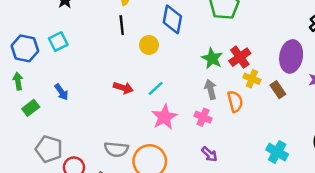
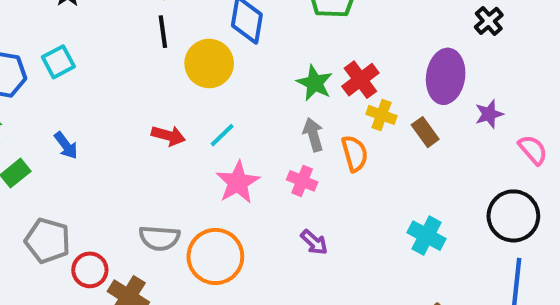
yellow circle: (149, 45) -> (209, 63), size x1.5

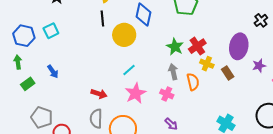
red arrow: (168, 136) -> (99, 94), moved
gray semicircle: (159, 238) -> (96, 119), turned 84

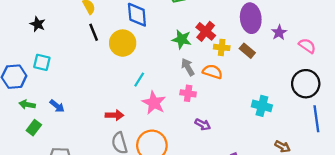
cyan square: (51, 31) -> (42, 62), turned -35
green arrow: (18, 62) -> (27, 105), moved, turned -56
orange semicircle: (193, 82) -> (212, 72), turned -42

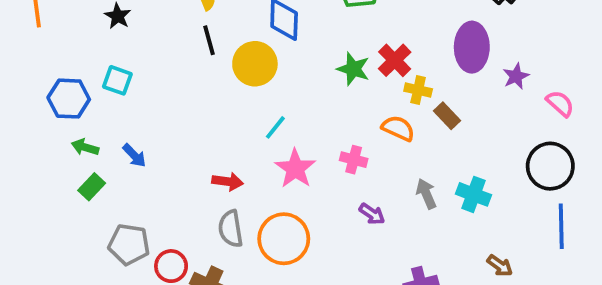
brown rectangle: (247, 51) -> (447, 116), moved
gray arrow: (188, 67) -> (426, 194), moved

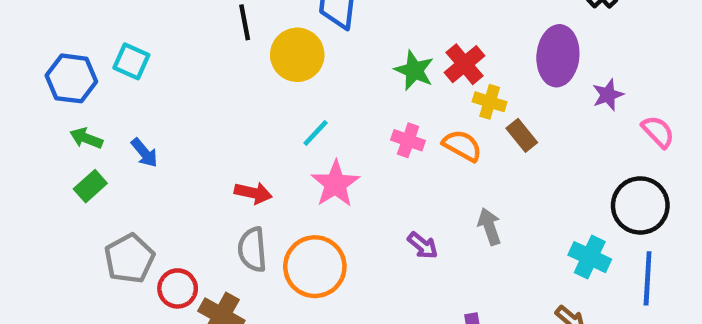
pink cross: (354, 160) -> (408, 140), moved
cyan cross: (474, 194) -> (590, 257), moved
gray pentagon: (129, 244) -> (129, 259), turned 30

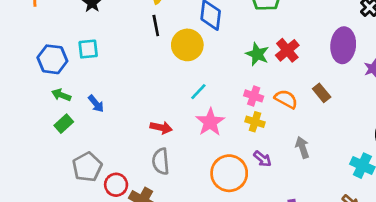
cyan square: (131, 61) -> (88, 49), turned -30
yellow cross: (490, 102) -> (255, 122), moved
orange circle: (315, 267) -> (229, 173), moved

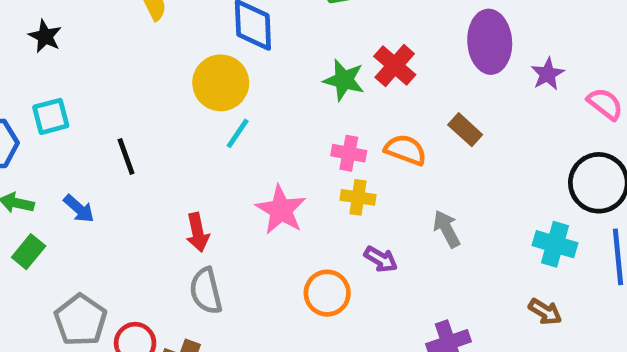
black line: (156, 26) -> (126, 156), moved
cyan line: (198, 92) -> (238, 133), moved
red arrow: (161, 128) -> (198, 232), turned 75
orange circle: (229, 173) -> (327, 293), size x0.7

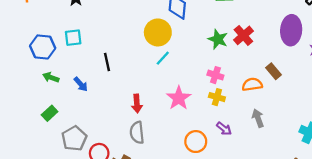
orange semicircle: (405, 150) -> (252, 84), moved, turned -36
green rectangle: (29, 252) -> (50, 113), moved

